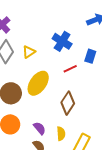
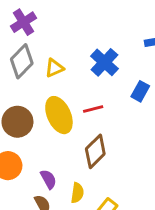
red line: (70, 69) -> (93, 109), moved
yellow ellipse: (38, 83) -> (59, 115), turned -70

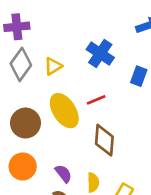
purple cross: (24, 22) -> (17, 27), turned 35
brown diamond: (95, 151) -> (104, 140), turned -32

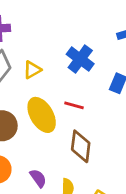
red line: (96, 100) -> (74, 105), turned 36

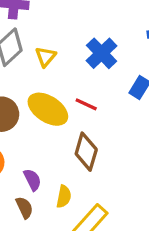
yellow triangle: (32, 70) -> (46, 57), turned -30
yellow ellipse: (42, 115) -> (48, 109), turned -36

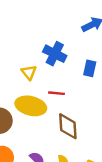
yellow triangle: (46, 57) -> (29, 72), moved

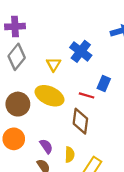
blue rectangle: (90, 68) -> (104, 83), moved
red line: (56, 93) -> (87, 95), moved

